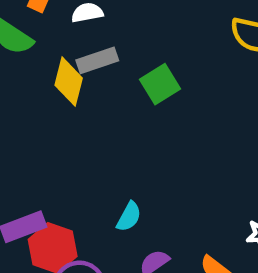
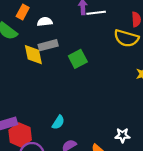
yellow diamond: (69, 82) -> (33, 55), turned -30

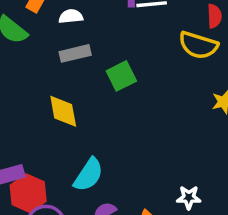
yellow diamond: (33, 55) -> (63, 111), moved
cyan semicircle: (58, 122) -> (88, 175), size x1.5

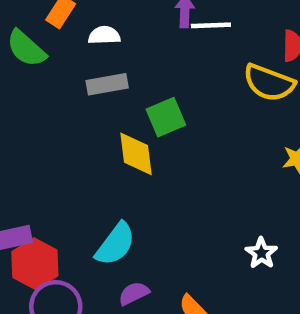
yellow diamond: (63, 111) -> (136, 154), moved
white star: (189, 197) -> (261, 253), moved, turned 30

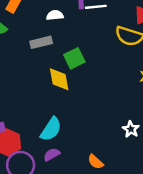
white semicircle: (104, 35) -> (55, 15), moved
purple semicircle: (134, 293) -> (52, 155), moved

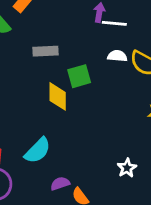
white semicircle: (55, 15) -> (117, 56), moved
purple semicircle: (52, 155) -> (60, 184), moved

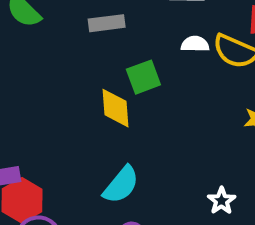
gray rectangle: (45, 51) -> (107, 23), moved
cyan semicircle: (38, 150) -> (121, 185), moved

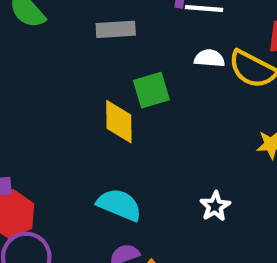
cyan semicircle: (121, 185) -> (119, 205), turned -111
white star: (222, 201) -> (215, 206), moved

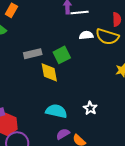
gray rectangle: (116, 29) -> (33, 54), moved
white star: (215, 206) -> (90, 108), moved

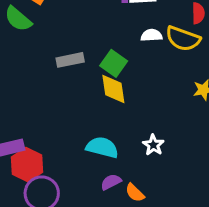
green square: (62, 55) -> (114, 63), turned -30
yellow diamond: (49, 72) -> (113, 89), moved

